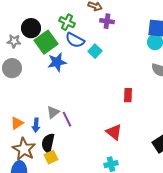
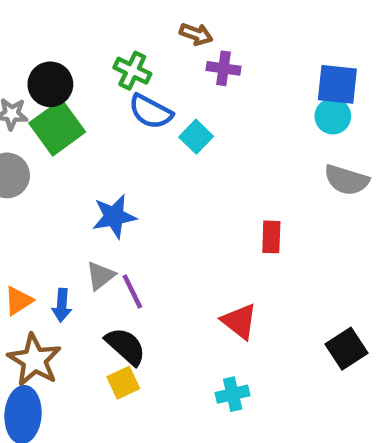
green square: (46, 42) -> (57, 128), moved
blue star: (57, 62) -> (114, 216), moved
black semicircle: (48, 143) -> (126, 346), moved, turned 120
yellow square: (51, 157) -> (123, 383), moved

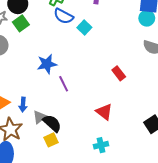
green square: (57, 128) -> (21, 23), size x0.7
red rectangle: (271, 237) -> (119, 73), turned -40
gray triangle: (100, 276) -> (40, 117), moved
purple line: (132, 292) -> (64, 84), moved

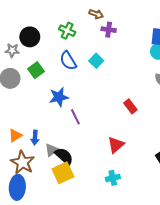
blue semicircle: (64, 16) -> (68, 61), moved, turned 30
green square: (21, 23) -> (36, 70), moved
red triangle: (104, 112) -> (116, 145), turned 42
yellow square: (51, 140) -> (63, 173), size x1.5

